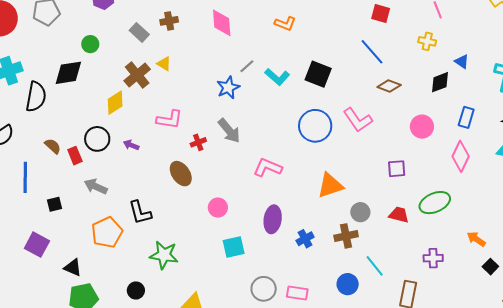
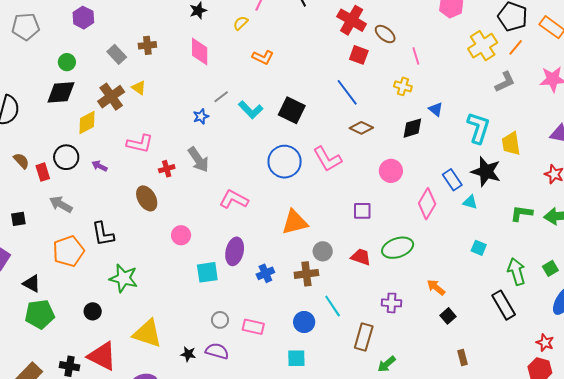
black diamond: (68, 73) -> (61, 92), moved
blue star: (228, 88) -> (201, 116), size x0.7
blue rectangle: (466, 117) -> (452, 180), moved, turned -55
cyan square: (234, 247) -> (207, 272), moved
gray circle: (264, 289) -> (220, 320), size x0.7

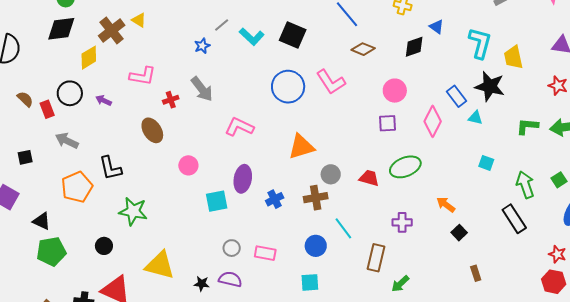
purple square: (362, 211) -> (388, 123), moved

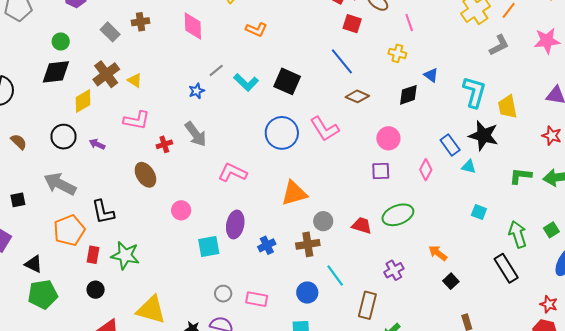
yellow triangle: (139, 20) -> (135, 80), moved
red rectangle: (47, 109) -> (93, 255), moved, turned 30
pink diamond: (433, 121) -> (426, 170), size x0.7
gray arrow: (67, 141) -> (60, 184), size x1.4
purple cross: (402, 222) -> (394, 270), turned -30

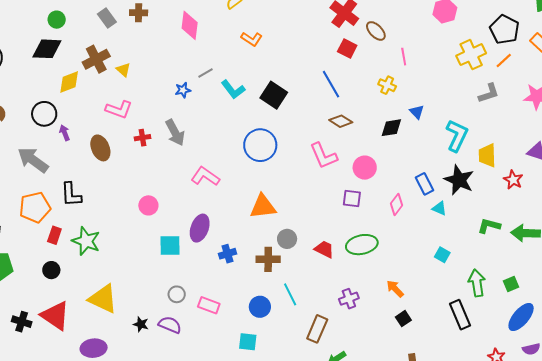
pink L-shape: (325, 129) -> (324, 156), moved
red star: (552, 136) -> (513, 180), moved
purple arrow: (97, 144) -> (65, 133), moved, turned 35
brown ellipse: (145, 175) -> (100, 148), moved

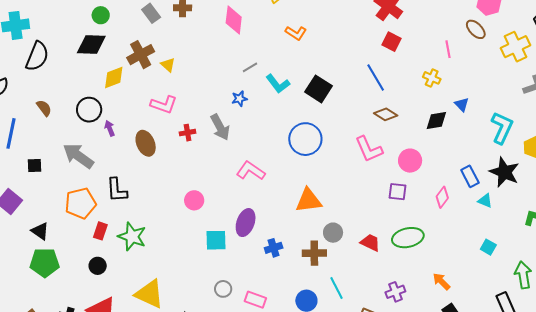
brown ellipse: (376, 31) -> (476, 29), moved
blue star: (183, 90) -> (239, 99), moved

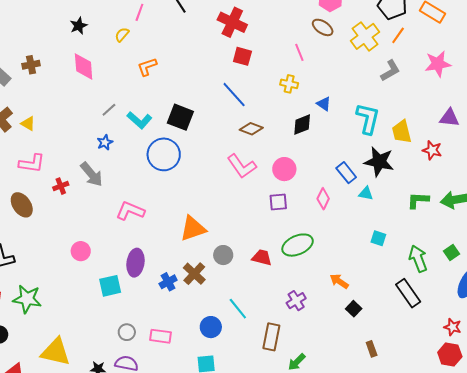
orange L-shape: (296, 33) -> (147, 67), turned 140
blue circle: (305, 139) -> (164, 154), moved
brown cross: (314, 253) -> (194, 274), moved, turned -35

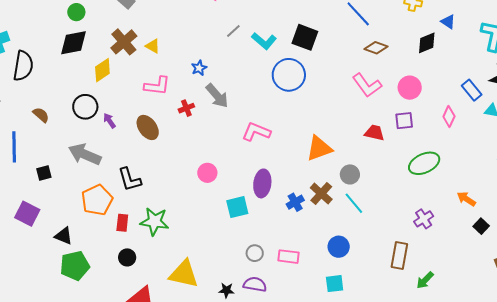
blue star: (105, 142) -> (199, 68), moved
red trapezoid: (262, 257) -> (374, 133), moved
cyan line: (238, 309) -> (354, 203), moved

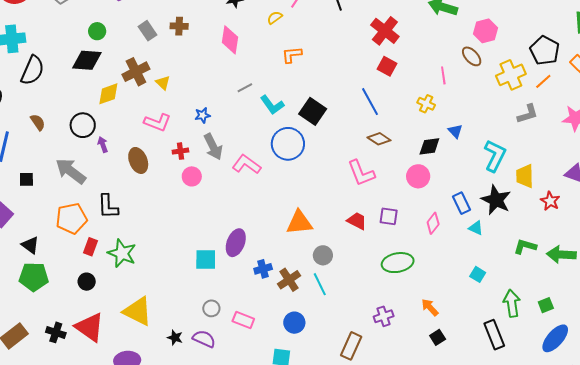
pink circle: (410, 88) -> (418, 176), moved
pink L-shape: (256, 132) -> (246, 164), moved
pink circle: (207, 173) -> (192, 176), moved
brown cross: (321, 194) -> (289, 280), moved

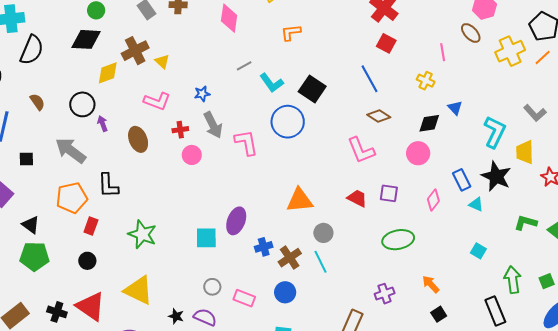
gray L-shape: (528, 114) -> (535, 113), moved, turned 65
pink L-shape: (246, 164) -> (246, 143), turned 44
green star: (122, 253) -> (142, 234), moved
blue circle: (294, 323) -> (285, 292), moved

